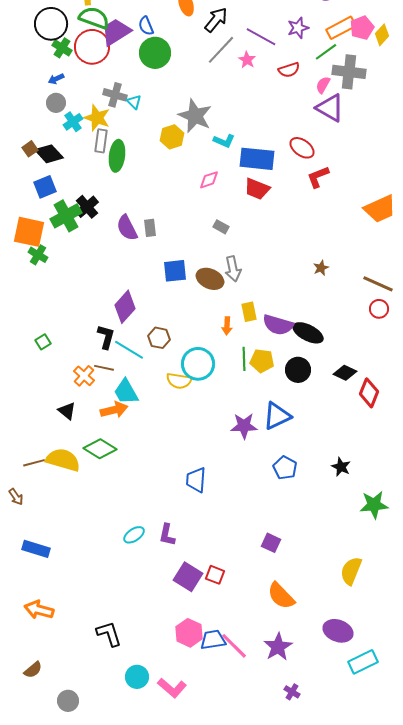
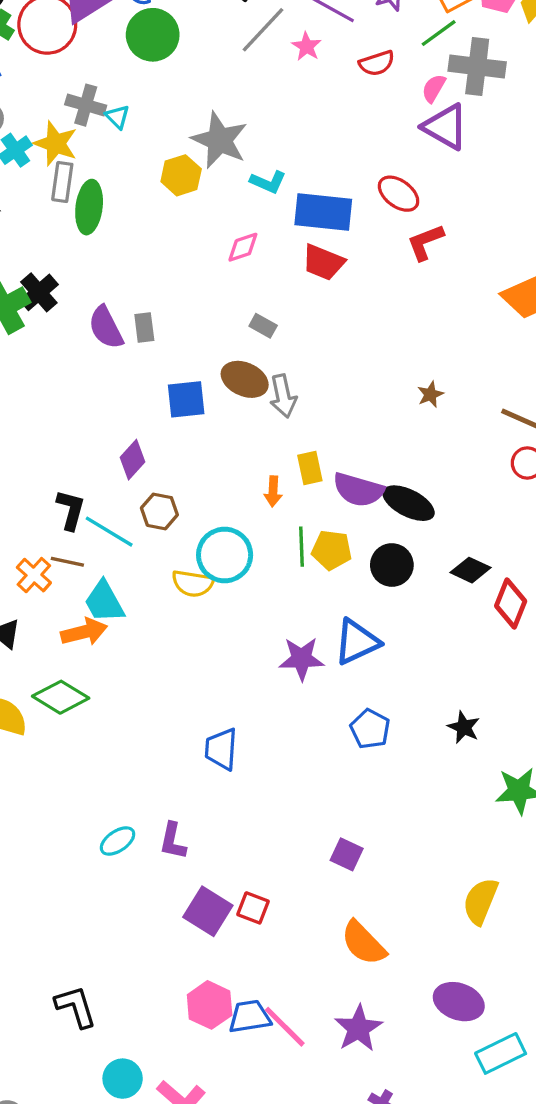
brown ellipse: (210, 279) -> (245, 379), moved
purple diamond: (125, 307) -> (133, 460), moved, size x0.7

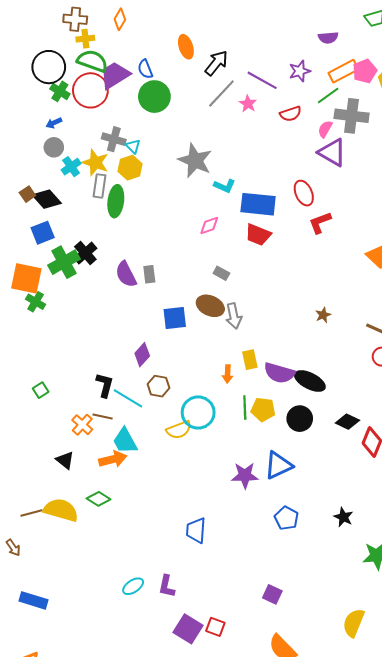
yellow hexagon: (181, 175) -> (130, 168), moved
red ellipse: (399, 194) -> (304, 193), turned 30
yellow semicircle: (193, 583) -> (179, 430), turned -30
green diamond: (61, 697) -> (99, 499), size x0.7

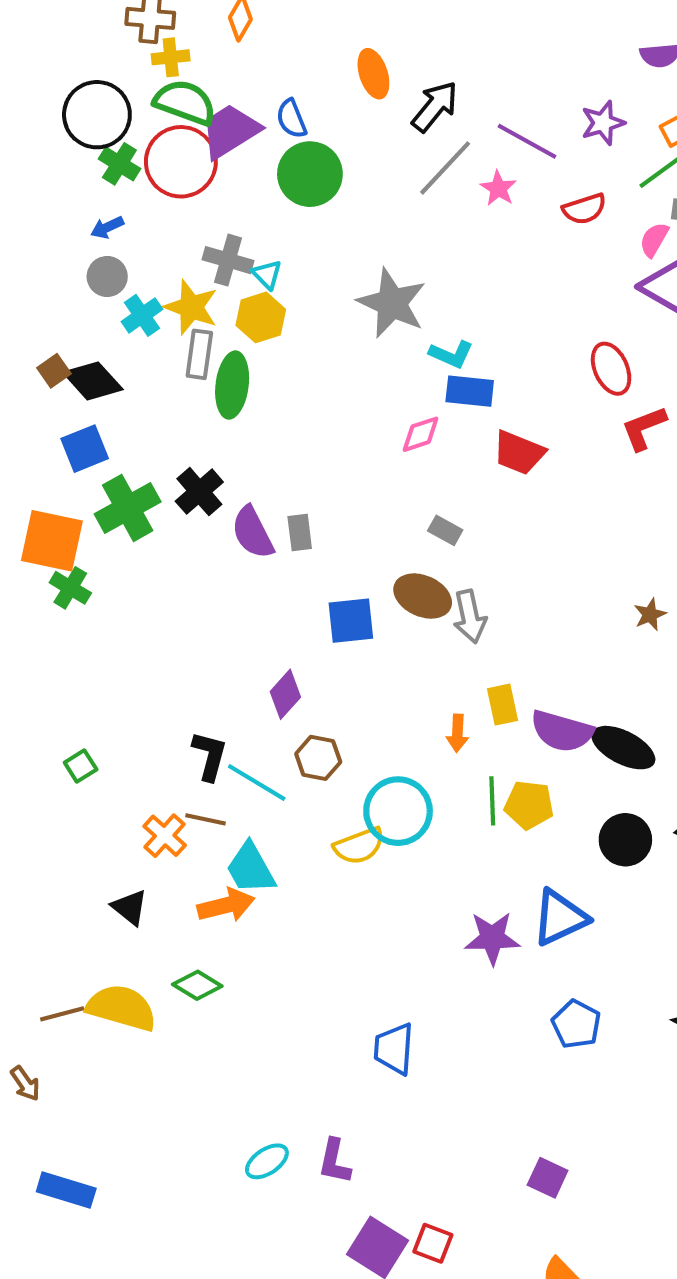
blue rectangle: (258, 204) -> (470, 391), moved, size x0.7
black cross: (85, 253) -> (199, 492), moved
black circle: (300, 419) -> (625, 840), moved

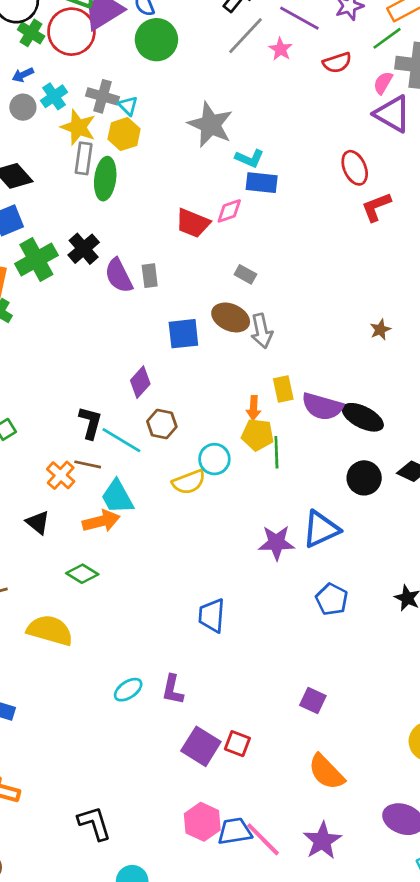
cyan cross: (142, 315) -> (54, 96), moved
red trapezoid: (519, 453) -> (193, 223), moved
yellow pentagon: (529, 805) -> (258, 435), moved
cyan circle: (398, 811) -> (214, 459), size x0.7
yellow semicircle: (122, 1008) -> (50, 630), moved

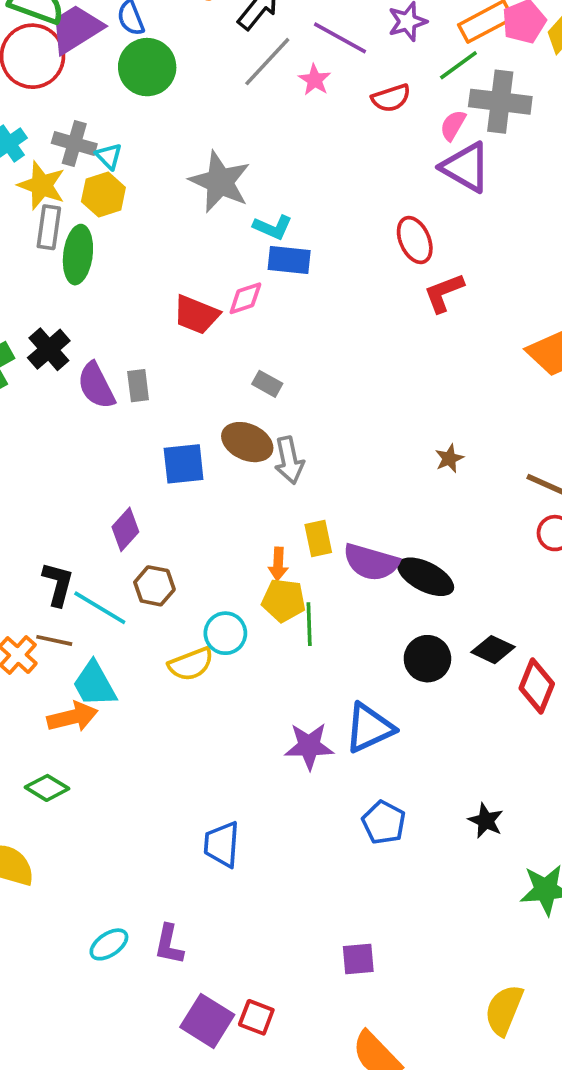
purple square: (313, 700) -> (358, 959), turned -30

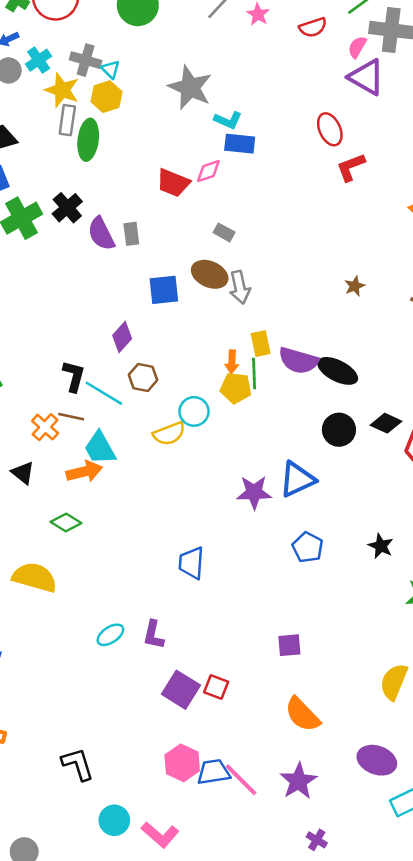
green line: (309, 624) -> (254, 374), moved

